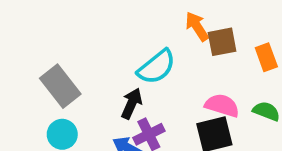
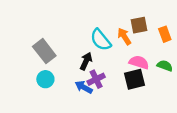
orange arrow: (197, 26) -> (124, 36), moved
cyan semicircle: (157, 67) -> (101, 40), turned 90

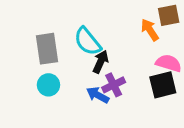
cyan semicircle: (101, 40) -> (88, 41), moved
gray rectangle: (44, 51) -> (47, 49), turned 30

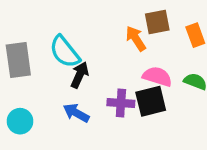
cyan circle: (48, 85) -> (20, 121), moved
purple cross: (114, 85) -> (121, 103), moved, turned 30

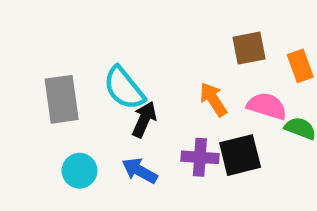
orange arrow: (136, 38) -> (213, 99), moved
pink semicircle: (157, 77) -> (267, 106), moved
cyan circle: (20, 121) -> (79, 171), moved

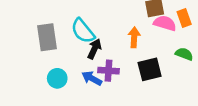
orange arrow: (213, 99) -> (134, 37), turned 36
pink semicircle: (267, 106) -> (165, 23), moved
purple cross: (200, 157) -> (109, 71), moved

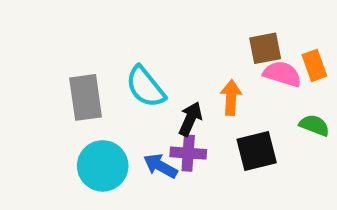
black arrow: (94, 49) -> (190, 119), moved
cyan circle: (57, 78) -> (103, 166), size x1.5

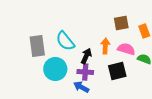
pink semicircle: (282, 74) -> (126, 49), moved
cyan circle: (103, 166) -> (55, 69), moved
blue arrow: (160, 166) -> (81, 87), moved

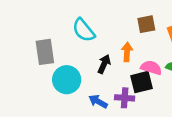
cyan semicircle: (65, 41) -> (84, 30), moved
pink semicircle: (126, 49) -> (151, 68), moved
purple cross: (85, 72) -> (125, 98), moved

